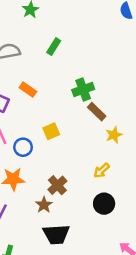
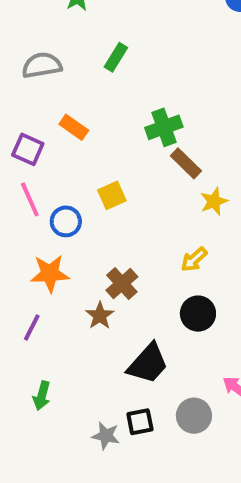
black trapezoid: (56, 234) -> (148, 364), moved, turned -44

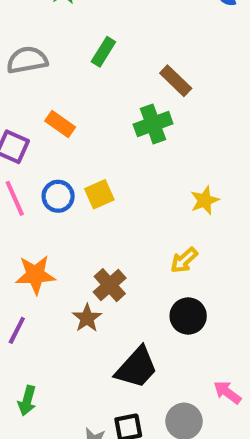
brown rectangle: (186, 163) -> (176, 81), moved
blue circle: (66, 221) -> (58, 196), moved

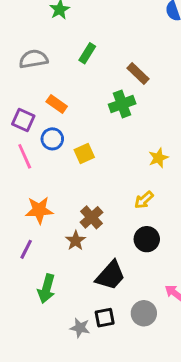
blue circle: (58, 196) -> (52, 139), moved
green arrow: (27, 401) -> (47, 289), moved, size x1.4

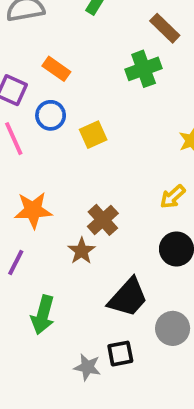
gray circle: (144, 313) -> (173, 328), moved

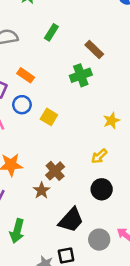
yellow square: (93, 135) -> (49, 117), turned -35

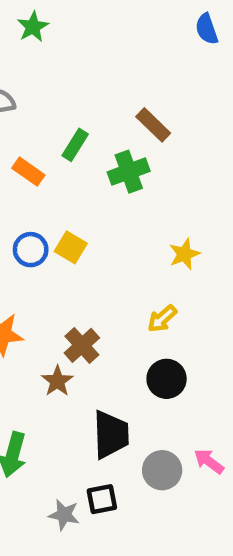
green rectangle: (51, 32) -> (75, 145), moved
blue circle: (22, 105) -> (31, 250), moved
black trapezoid: (71, 220) -> (111, 435), turned -44

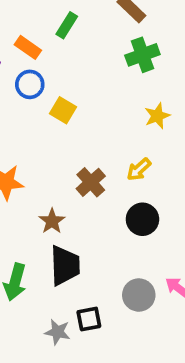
green cross: (129, 172) -> (142, 55), moved
blue circle: (31, 250) -> (30, 84), moved
brown cross: (82, 345) -> (91, 182), moved
black trapezoid: (111, 435) -> (65, 265), moved

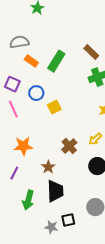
green rectangle: (67, 25) -> (56, 61), size x1.5
orange rectangle: (28, 47) -> (31, 61), moved
yellow square: (63, 110) -> (54, 107), turned 32

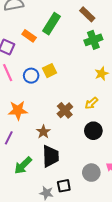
orange rectangle: (31, 61) -> (29, 36), moved
blue circle: (36, 93) -> (31, 76), moved
green arrow: (28, 200) -> (23, 165), turned 30

